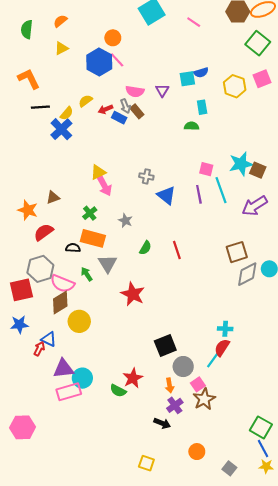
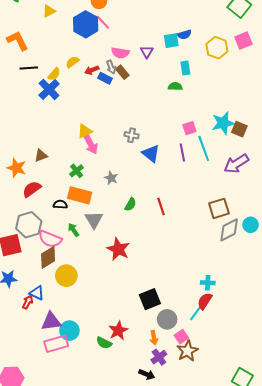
pink square: (206, 169) -> (189, 128), turned -32

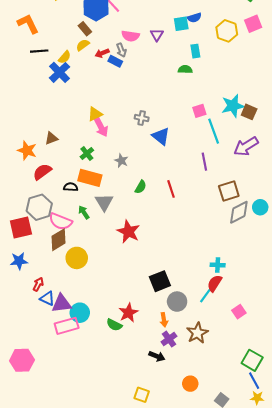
brown rectangle: (122, 72) -> (85, 29), moved
purple line: (182, 153) -> (204, 162), moved
blue triangle: (37, 293) -> (47, 298), moved
pink square: (181, 337) -> (239, 312), moved

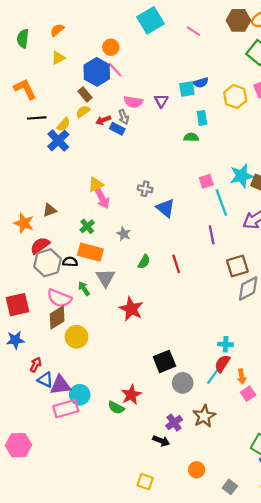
gray hexagon: (39, 207) -> (48, 263), moved
orange arrow: (164, 320) -> (242, 376), moved

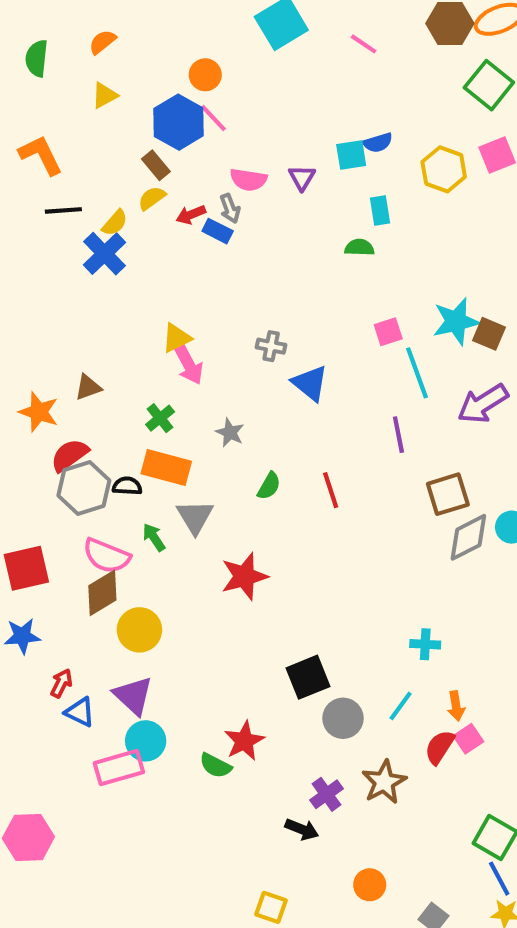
red star: (131, 309) -> (244, 576), turned 30
red semicircle: (222, 364) -> (440, 747), moved
purple triangle: (60, 385) -> (133, 696), moved, turned 50

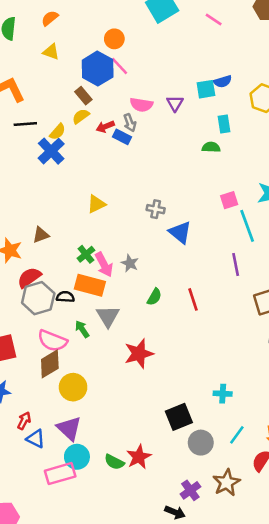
yellow triangle: (105, 95) -> (51, 52), turned 48
pink arrow: (189, 365) -> (104, 265), moved
cyan cross: (425, 644) -> (223, 394), moved
green semicircle: (216, 766) -> (114, 462), moved

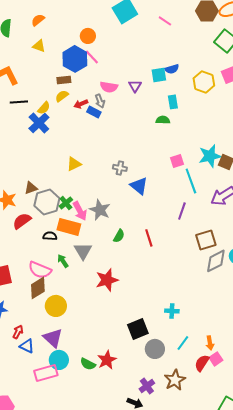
brown rectangle: (83, 96) -> (64, 80), turned -56
gray star: (130, 263) -> (100, 210), size x1.5
purple line: (236, 265) -> (182, 211), turned 30
gray hexagon: (38, 298) -> (47, 202), moved

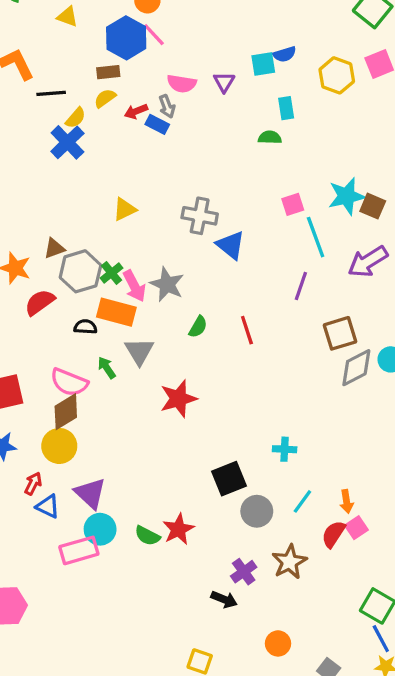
black line: (19, 102) -> (51, 93), moved
gray cross: (120, 168) -> (200, 216), size x1.5
yellow circle: (56, 306) -> (59, 446), moved

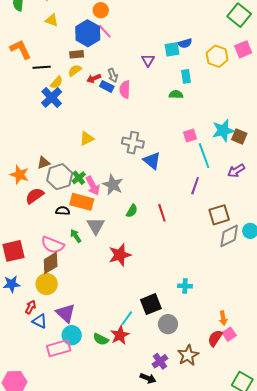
pink semicircle: (182, 84) -> (125, 89), moved, turned 84
purple arrow: (368, 262) -> (236, 171), size x0.7
cyan line: (302, 501) -> (127, 318), moved

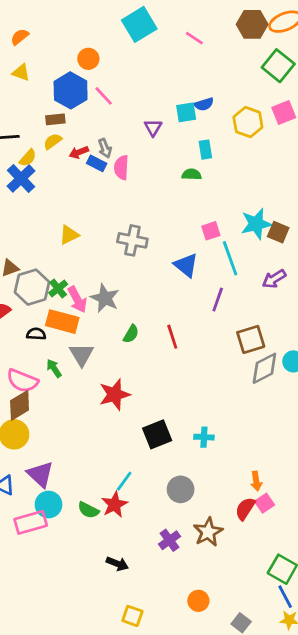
pink line: (105, 31) -> (104, 96), moved
blue triangle: (152, 161) -> (186, 265), moved
black square: (151, 304) -> (157, 434), moved
black arrow: (148, 378) -> (117, 564), moved

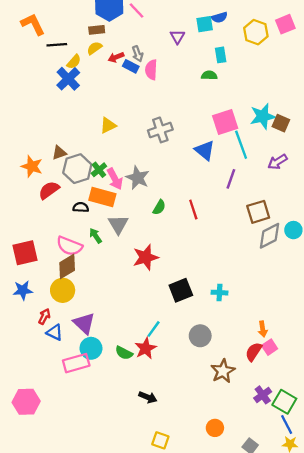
pink square: (211, 231) -> (225, 122), size x1.6
gray cross: (132, 240) -> (160, 130), turned -30
purple cross: (170, 540) -> (263, 395), moved

